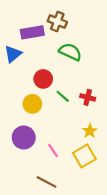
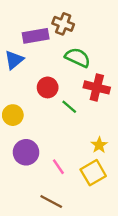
red cross: (88, 97) -> (97, 87), moved, size x1.5
yellow circle: (32, 104) -> (13, 115), moved

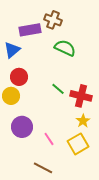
red circle: (48, 87) -> (19, 77), moved
red cross: (97, 87) -> (81, 96), moved

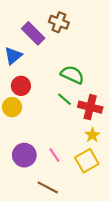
purple rectangle: (30, 30) -> (33, 33), turned 55
green semicircle: (65, 48) -> (72, 75), moved
purple circle: (22, 127) -> (24, 155), moved

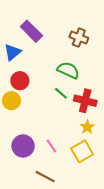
brown cross: (59, 22) -> (79, 38), moved

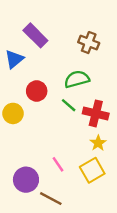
green semicircle: (68, 70) -> (77, 79), turned -40
red circle: (20, 81) -> (37, 91), moved
purple circle: (23, 146) -> (26, 180), moved

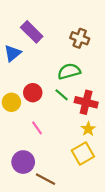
red circle: (37, 91) -> (33, 93), moved
pink line: (58, 164) -> (37, 128), moved

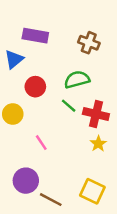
purple rectangle: (32, 32) -> (35, 36), turned -35
red circle: (33, 93) -> (35, 87), moved
yellow square: (83, 153) -> (92, 191), moved, turned -35

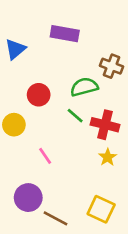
purple rectangle: (35, 36) -> (65, 34), moved
brown cross: (89, 43) -> (111, 66), moved
blue triangle: (14, 59) -> (15, 49), moved

